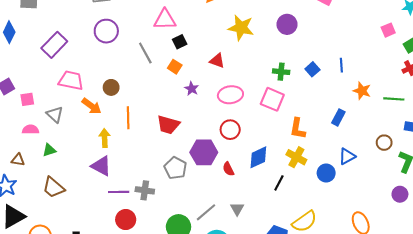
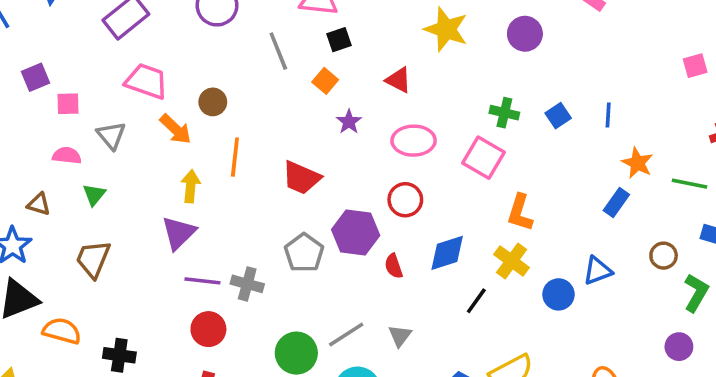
blue rectangle: (338, 117) -> (616, 203), moved
green triangle: (49, 150) -> (94, 195), turned -40
purple triangle: (101, 166) -> (179, 233), turned 40
brown trapezoid: (54, 188) -> (93, 259), turned 65

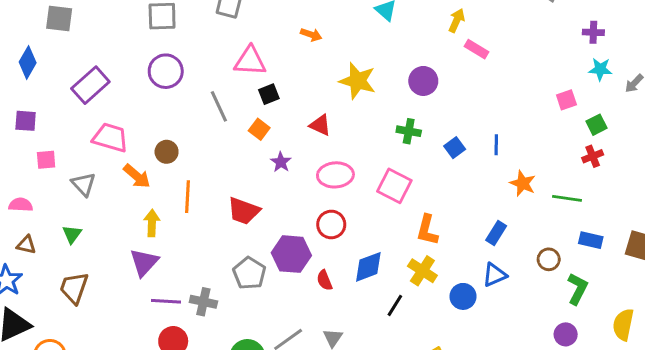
purple square: (35, 77) -> (26, 121), moved, turned 30
green cross: (504, 113) -> (409, 131), moved
pink semicircle: (67, 156) -> (21, 205), moved
blue rectangle: (616, 203) -> (496, 233), moved

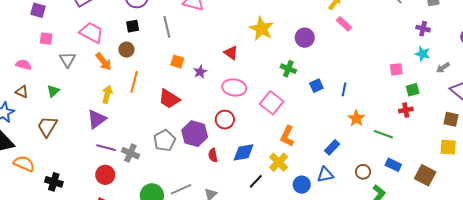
black square: (269, 94) -> (133, 26), moved
orange square: (259, 129) -> (177, 62), moved, turned -32

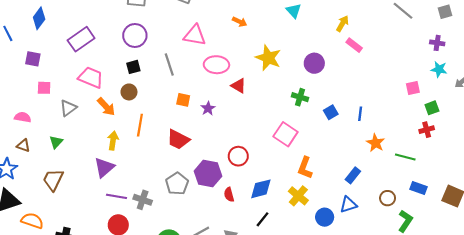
gray triangle: (68, 60) -> (68, 108), turned 30
pink ellipse: (234, 88) -> (216, 65), moved
black line: (256, 181) -> (262, 219), moved

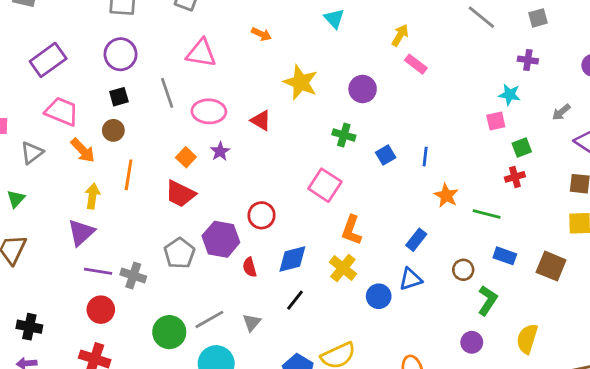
pink ellipse: (216, 65) -> (209, 111), moved
cyan star: (439, 69) -> (510, 95), moved
orange square: (183, 100) -> (186, 157), moved, turned 32

